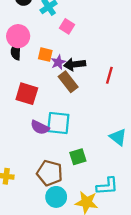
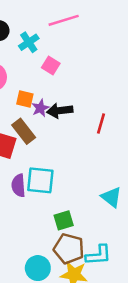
brown rectangle: (68, 82) -> (24, 131), moved
purple semicircle: (40, 127) -> (18, 185), turned 60
brown pentagon: (50, 173) -> (69, 249), moved

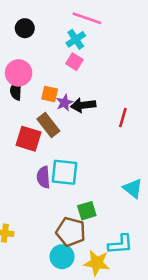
pink line: (64, 20) -> (87, 18), turned 36
cyan cross: (29, 42) -> (76, 39), moved
brown pentagon: (69, 249) -> (71, 232), moved

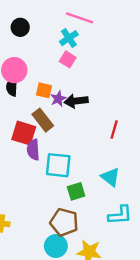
red line: (123, 118) -> (114, 130), moved
purple semicircle: (43, 177) -> (33, 150), moved
cyan triangle: (133, 188) -> (111, 177), moved
green square: (87, 211) -> (76, 191), moved
cyan L-shape: (120, 244) -> (120, 215), moved

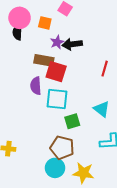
orange square: (44, 90) -> (45, 23), moved
brown rectangle: (43, 120) -> (44, 60), turned -42
red square: (24, 133) -> (56, 72), moved

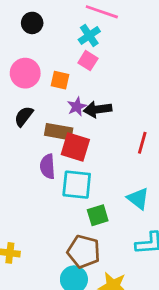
black semicircle: (17, 32) -> (24, 116), moved, turned 35

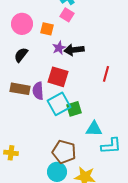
brown rectangle: (59, 132) -> (20, 89), moved
cyan square: (77, 185) -> (59, 104), turned -35
cyan triangle: (138, 199) -> (94, 129), moved, turned -36
green square: (98, 215) -> (74, 109), moved

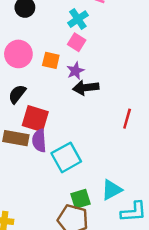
purple star: (59, 48) -> (75, 71), moved
red square: (58, 77) -> (35, 119), moved
green square: (74, 109) -> (81, 199), moved
cyan triangle: (94, 129) -> (112, 190), turned -30

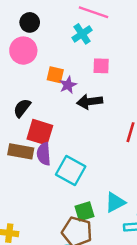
pink square: (77, 42) -> (101, 66), moved, turned -30
pink circle: (18, 54) -> (23, 51), moved
purple star: (75, 71) -> (68, 85), moved
cyan square: (66, 157) -> (71, 171), turned -32

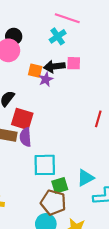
black circle: (30, 22) -> (14, 36), moved
black arrow: (90, 102) -> (54, 66), moved
cyan square: (71, 171) -> (45, 165), moved, turned -30

